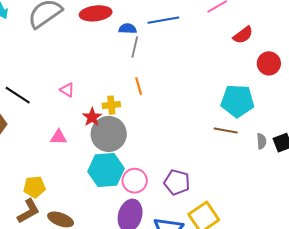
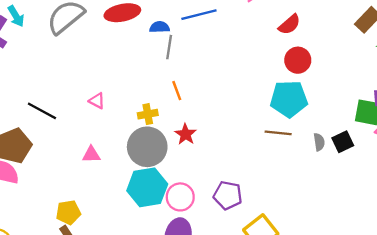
red circle: (269, 63) -> (298, 60), moved
red star: (92, 117) -> (185, 134), moved

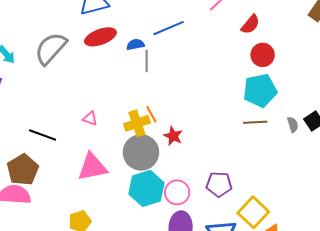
orange line: (177, 91) -> (151, 114), moved
yellow cross: (148, 114) -> (137, 123), size x1.4
pink triangle: (91, 155) -> (92, 167), size x1.8

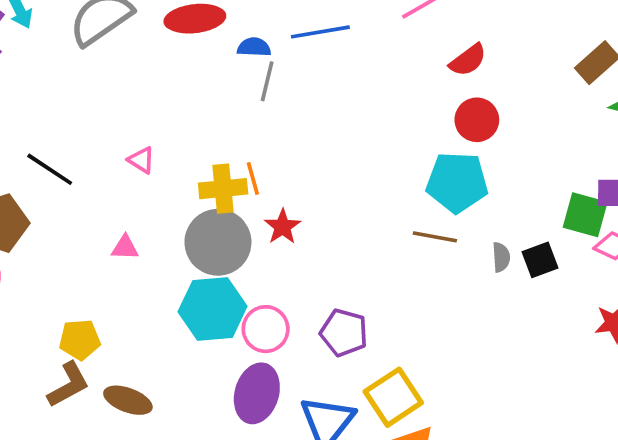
pink triangle: (92, 167) -> (125, 248), size x0.5

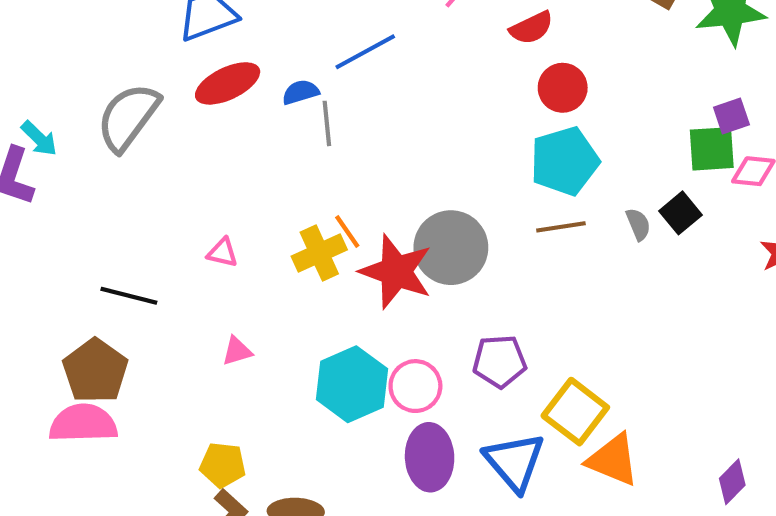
red semicircle: (468, 60) -> (531, 28), turned 30
red star: (283, 227) -> (396, 272), size x1.8
gray circle: (218, 242) -> (451, 248), moved
yellow pentagon: (80, 340) -> (223, 465), turned 30

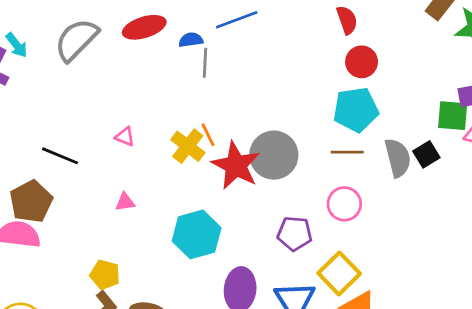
red semicircle: (531, 28) -> (347, 20), turned -92
gray semicircle: (638, 224) -> (398, 158), size x1.8
yellow cross: (319, 253) -> (188, 146), turned -36
pink circle: (415, 386) -> (344, 204), moved

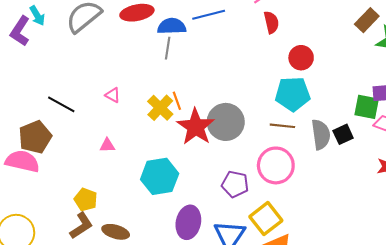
red semicircle: (347, 20) -> (271, 22), moved
blue semicircle: (191, 40) -> (172, 26), size x1.5
gray line: (205, 63) -> (168, 48), moved
pink circle: (344, 204) -> (276, 165), size x1.4

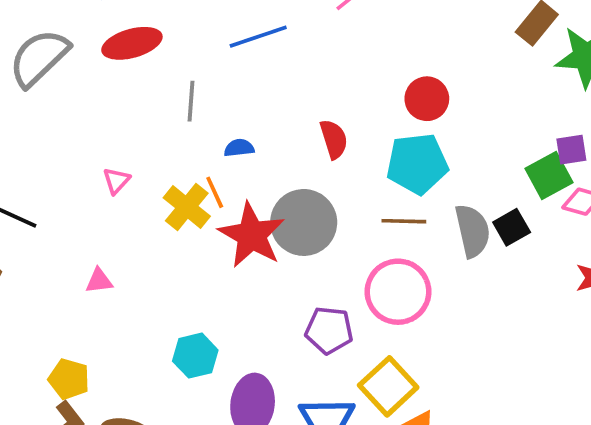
red semicircle: (271, 22) -> (334, 139), moved
blue semicircle: (172, 26) -> (239, 148), moved, size x0.6
pink triangle: (113, 95) -> (116, 181), moved, turned 49
green square: (367, 107) -> (549, 175), turned -35
cyan hexagon: (160, 176) -> (195, 356), moved, size x0.7

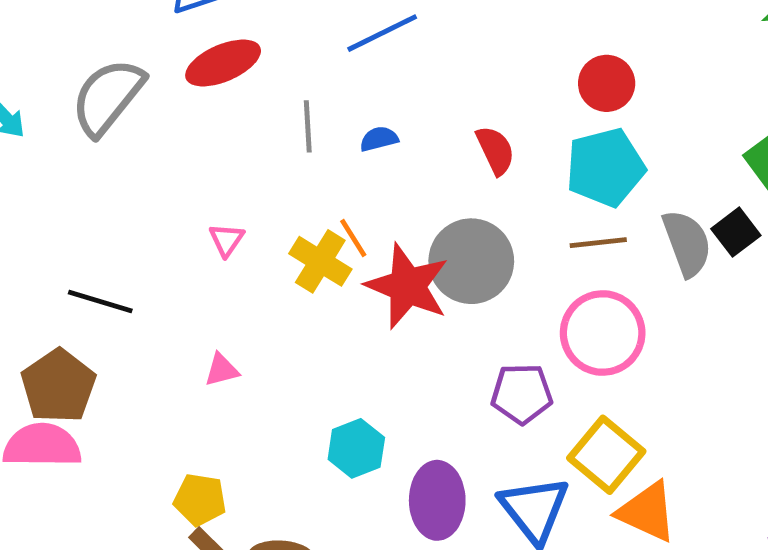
blue semicircle: (239, 148) -> (379, 139), moved

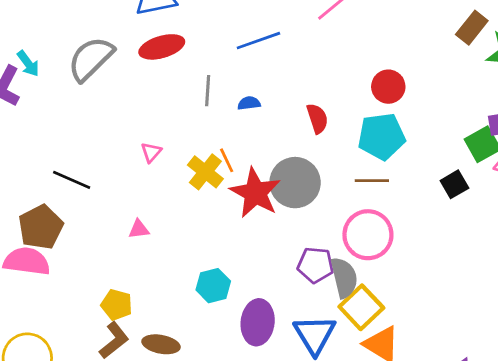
gray semicircle: (687, 243) -> (344, 278), moved

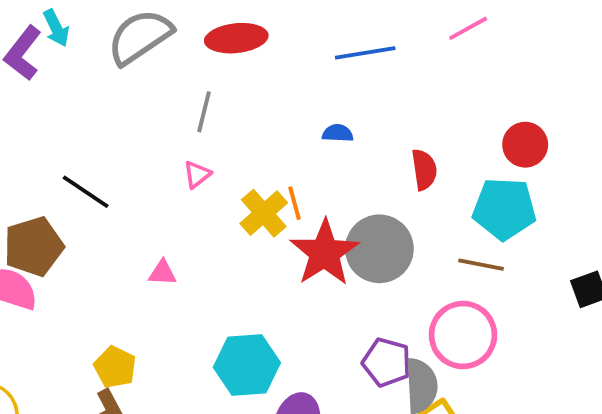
gray line: (208, 91) -> (204, 112), moved
cyan hexagon: (213, 286) -> (247, 365), size x1.4

